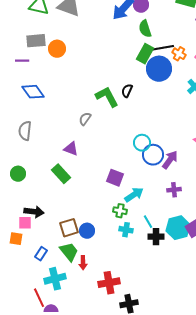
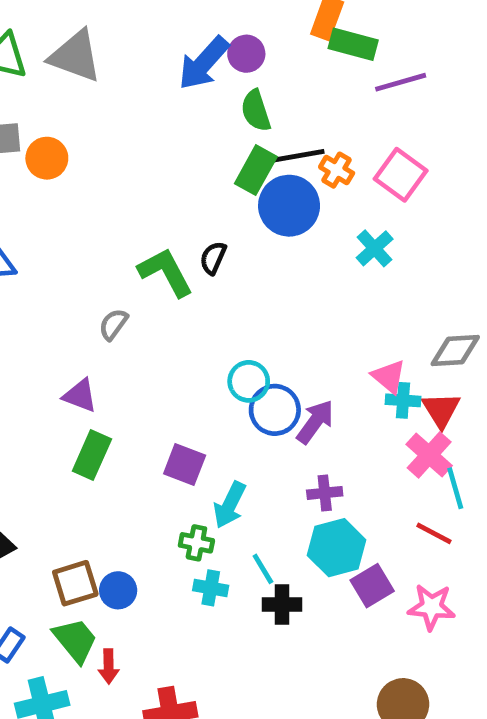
green rectangle: (61, 174) -> (92, 455), moved, turned 66
cyan arrow: (134, 195) -> (230, 505), turned 150
cyan hexagon: (178, 228) -> (337, 548), moved

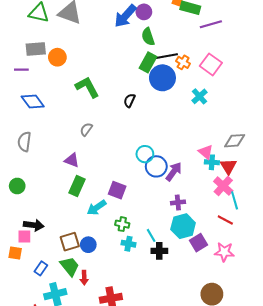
green L-shape: (166, 272) -> (87, 87), moved
cyan arrow: (230, 505) -> (97, 208), moved, turned 30

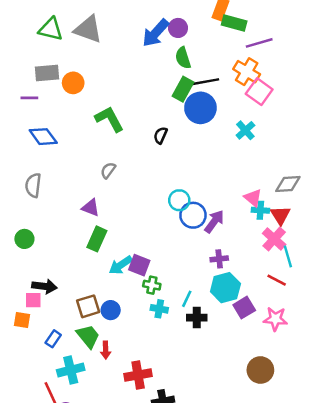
orange cross: (183, 62) -> (247, 72), moved, size x1.5
purple square: (117, 190) -> (139, 265), moved
cyan line: (151, 235) -> (187, 299), turned 56

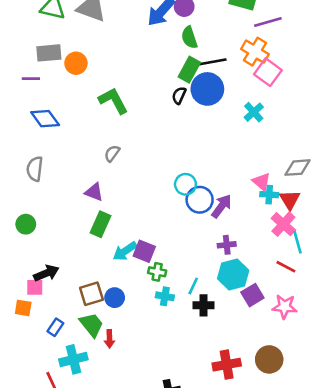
black semicircle: (161, 135) -> (179, 95), moved
black arrow: (44, 286) -> (46, 273), turned -30
red cross: (138, 375) -> (227, 365), moved

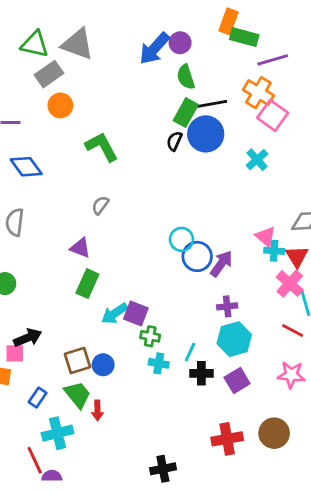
gray rectangle: (49, 53) -> (49, 74), moved, turned -30
purple square: (252, 295) -> (237, 380), moved

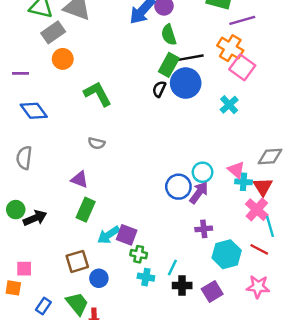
gray semicircle: (100, 205) -> (96, 143), turned -112
cyan circle: (181, 239) -> (203, 172), moved
black arrow: (28, 338) -> (35, 218), moved
cyan hexagon: (234, 339) -> (227, 254), moved
brown square: (77, 361) -> (77, 261), moved

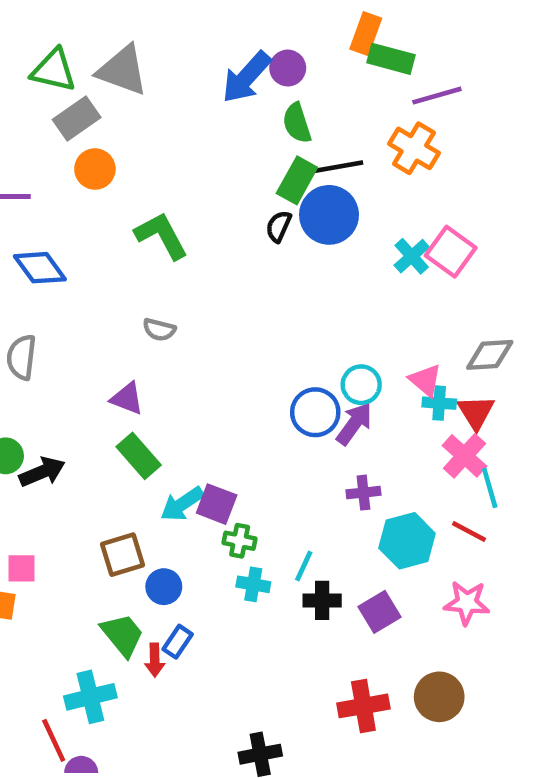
pink square: (242, 67) -> (451, 252), moved
green rectangle: (86, 210) -> (139, 456), turned -65
blue rectangle: (43, 306) -> (178, 642), moved

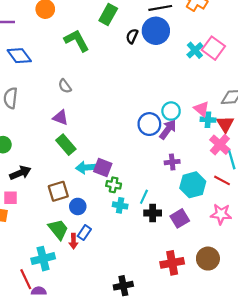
green rectangle: (297, 180) -> (108, 14), moved
gray semicircle: (159, 330) -> (65, 86), moved, turned 40
black arrow: (42, 472) -> (20, 173), moved
cyan arrow: (182, 504) -> (86, 167), turned 30

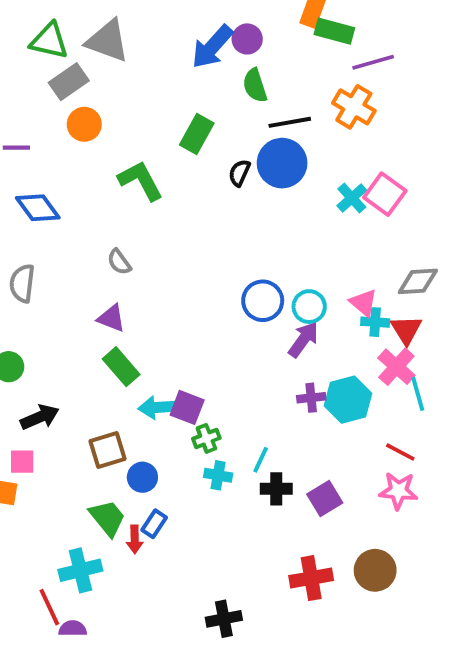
blue circle: (149, 124) -> (263, 301), moved
red line: (222, 180) -> (400, 452), moved
green cross: (114, 185) -> (206, 438), turned -32
cyan hexagon: (193, 185) -> (348, 400), moved

